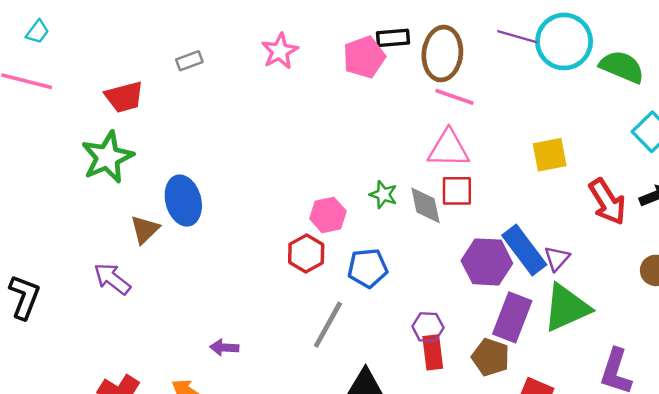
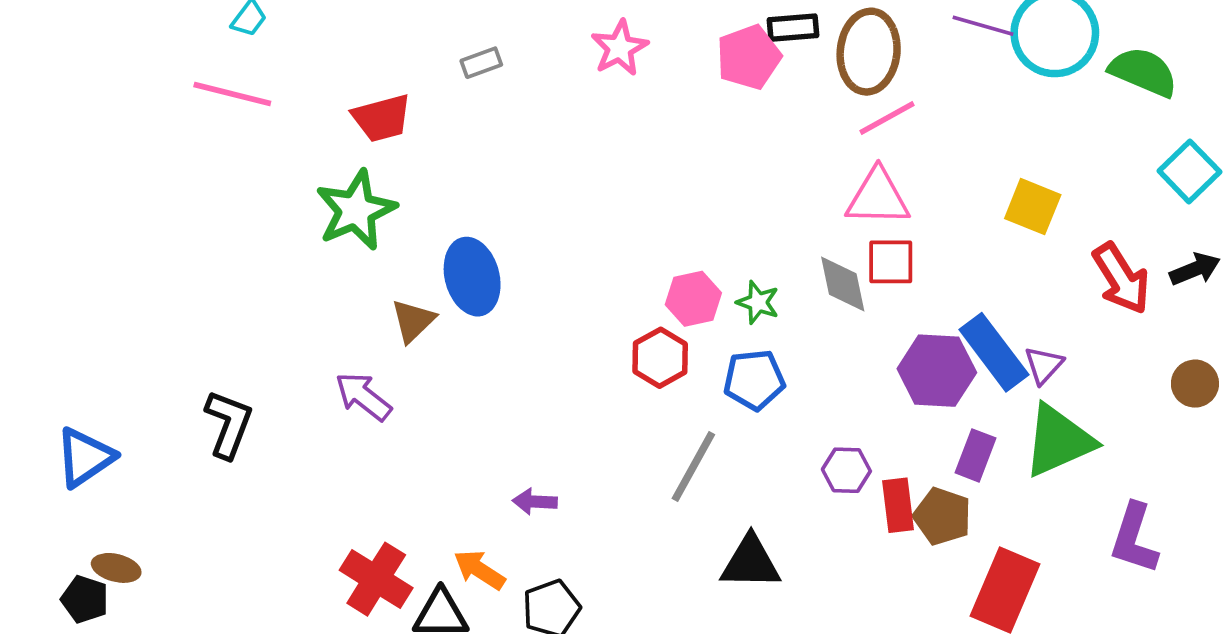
pink line: (454, 97) -> (887, 118), turned -48
yellow square: (550, 155) -> (1033, 207), turned 33
green star: (383, 195) -> (758, 302), moved
purple rectangle: (512, 317) -> (976, 455), size x0.7
red rectangle: (433, 352) -> (898, 505), moved

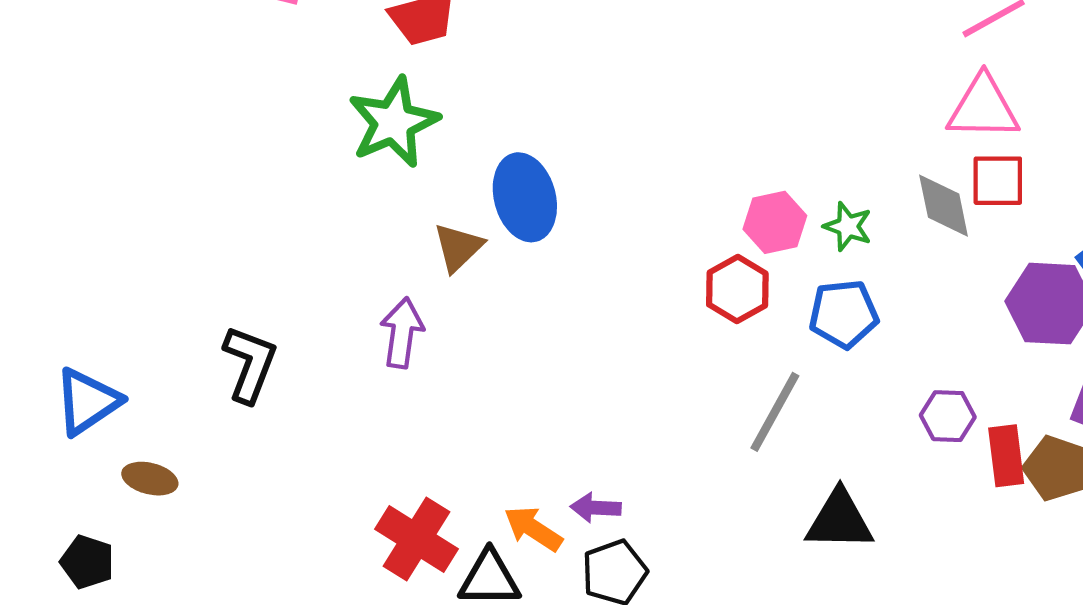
purple arrow: (363, 396) -> (402, 333), turned 60
purple arrow: (535, 502) -> (596, 508), moved
brown ellipse: (116, 568) -> (150, 479), moved

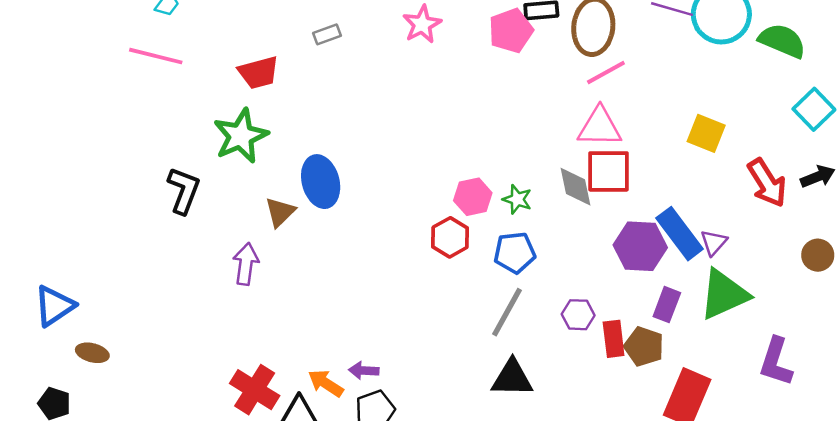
red square: (998, 181) -> (608, 171), size x1.4
black L-shape: (250, 364) -> (184, 190), moved
gray line: (775, 412) -> (507, 312), moved

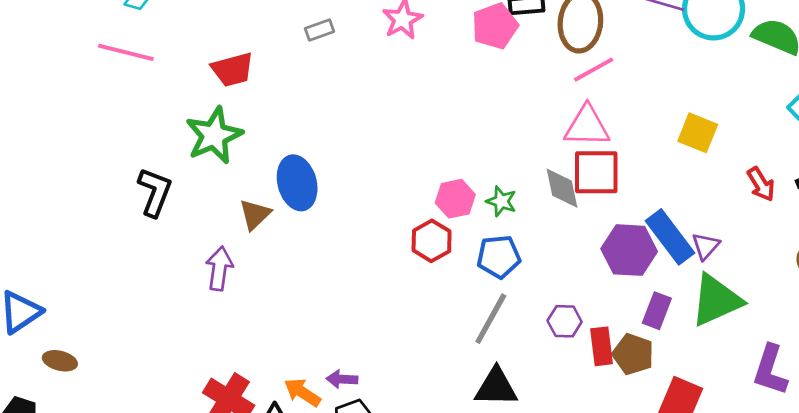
gray rectangle: (327, 34) -> (320, 30), moved
red arrow: (767, 183) -> (761, 184), size x0.7

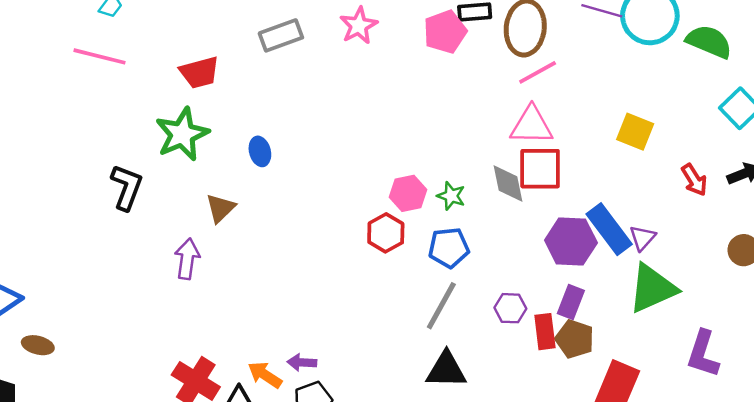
gray rectangle: (320, 30) -> (281, 35), size x1.6
blue ellipse: (297, 183) -> (260, 151), moved, size x0.6
purple rectangle: (657, 311) -> (571, 302), moved

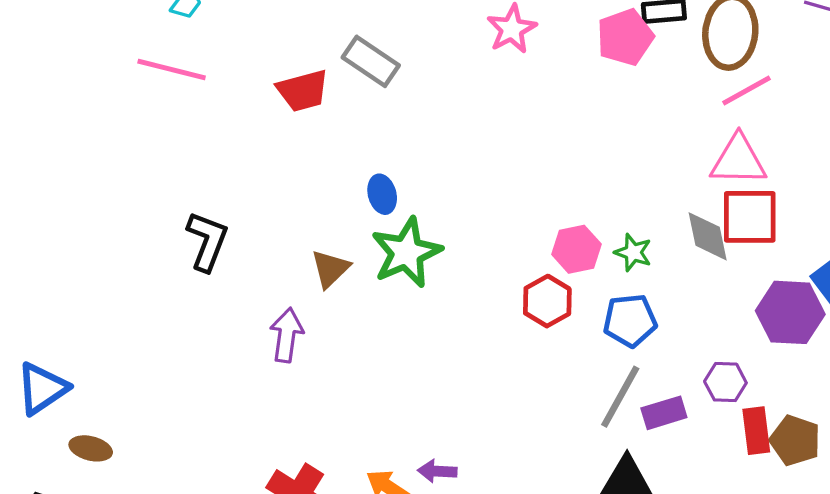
gray rectangle: (281, 35) -> (371, 61), moved, turned 54
green star: (182, 134) -> (406, 252), moved
purple rectangle: (571, 302) -> (664, 413), moved, turned 52
purple hexagon: (510, 308) -> (725, 382), moved

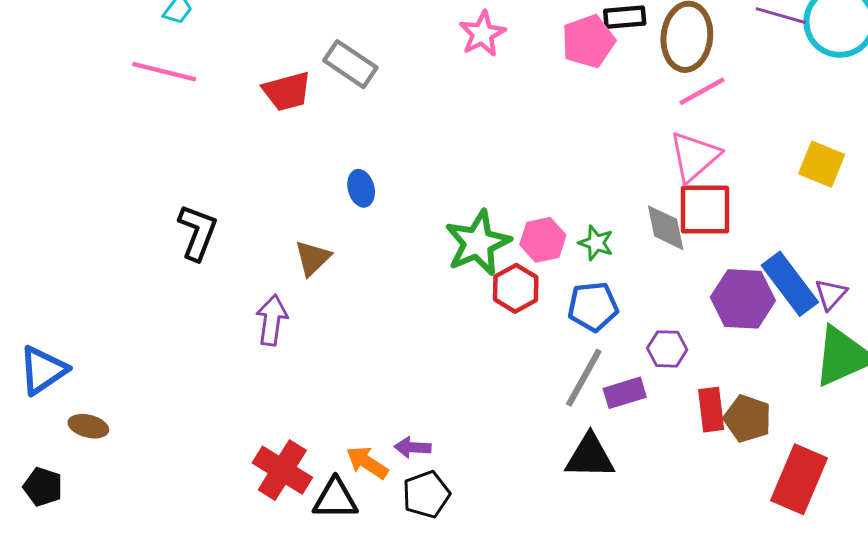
pink triangle: (738, 160) -> (694, 156), turned -42
green star: (406, 252) -> (478, 243), moved
purple hexagon: (725, 382) -> (667, 349), moved

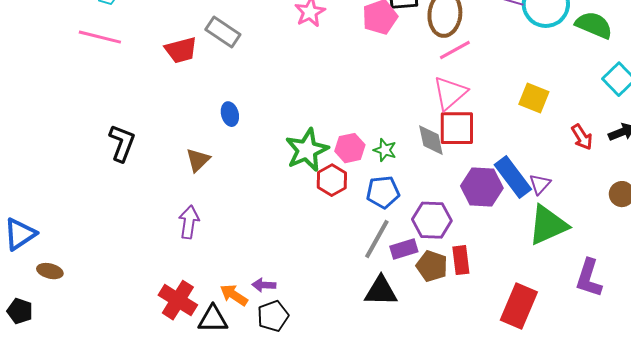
purple arrow: (272, 320) -> (189, 222), moved
purple hexagon: (667, 349) -> (432, 220), size x1.5
brown pentagon: (747, 419) -> (432, 266), moved

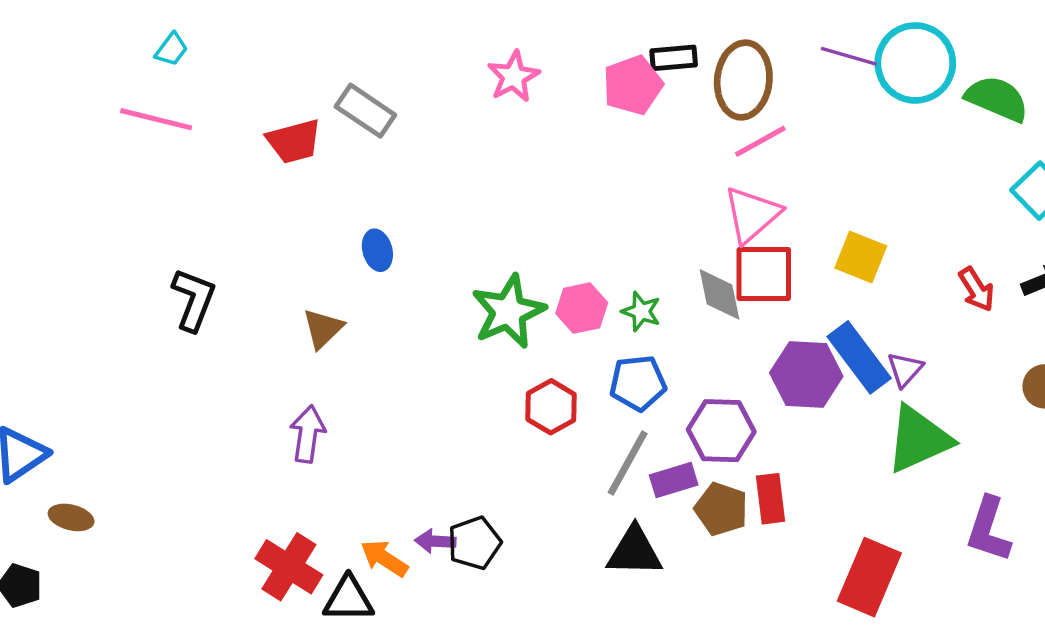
yellow square: (534, 98) -> (861, 257), moved
red hexagon: (332, 180) -> (551, 407), moved
black pentagon: (273, 316) -> (474, 543), moved

